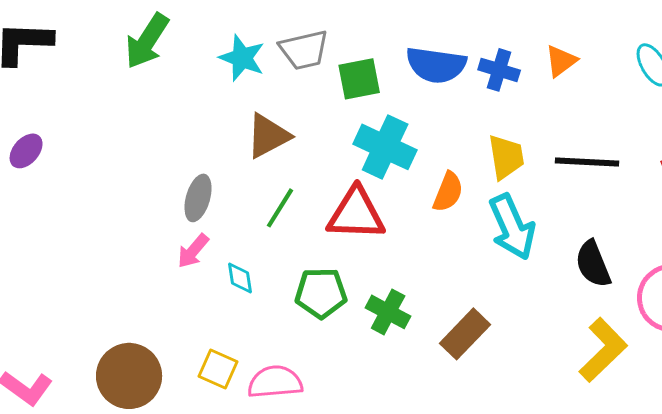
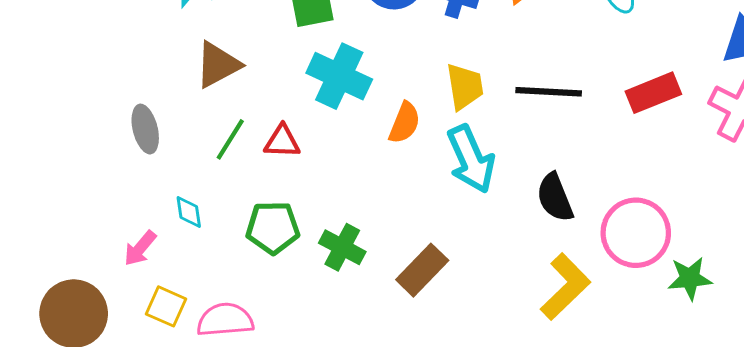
gray ellipse: (198, 198) -> (145, 129), turned -30
red triangle: (356, 214) -> (282, 141), moved, size x0.6
pink arrow: (193, 251) -> (140, 248), moved

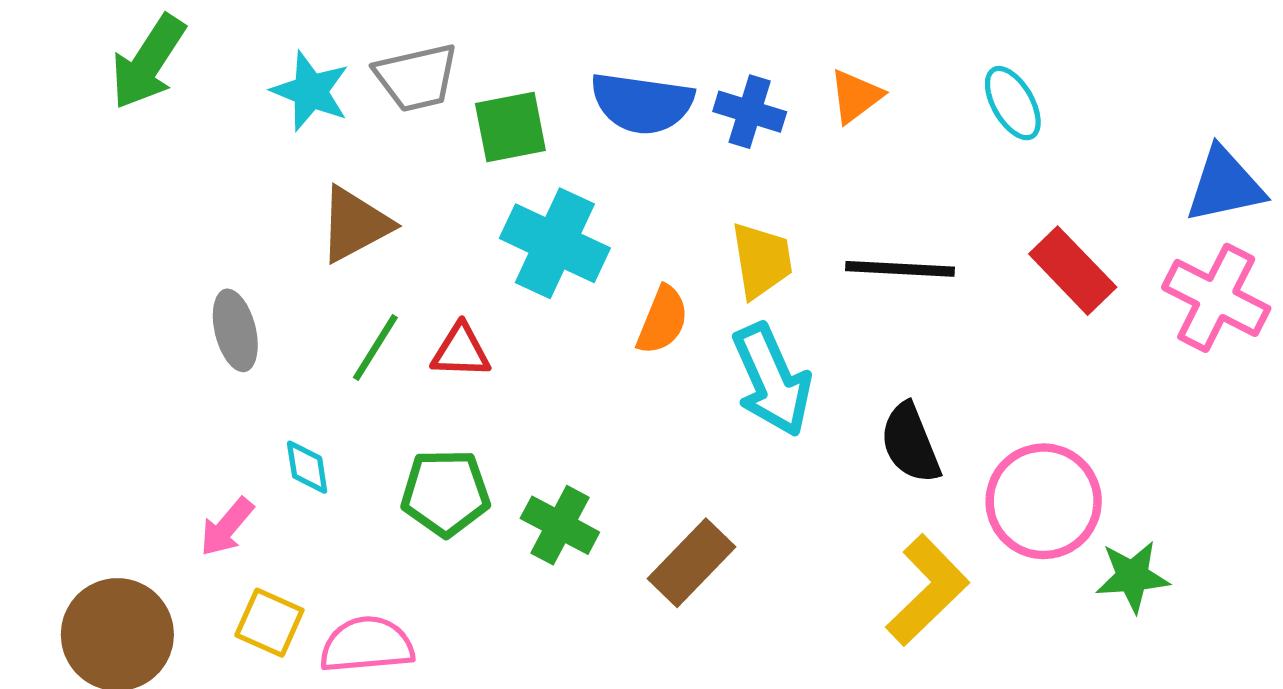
red rectangle: (653, 93) -> (1073, 271), turned 68

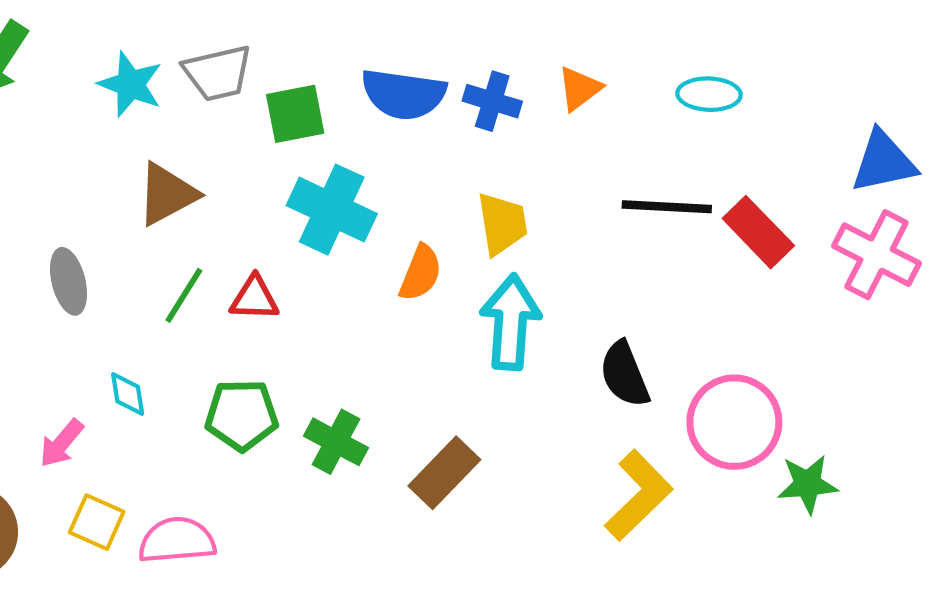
cyan ellipse: (1013, 103) -> (709, 94), turned -58
black line: (900, 269) -> (667, 207), moved
cyan arrow: (772, 380) -> (511, 322), turned -152

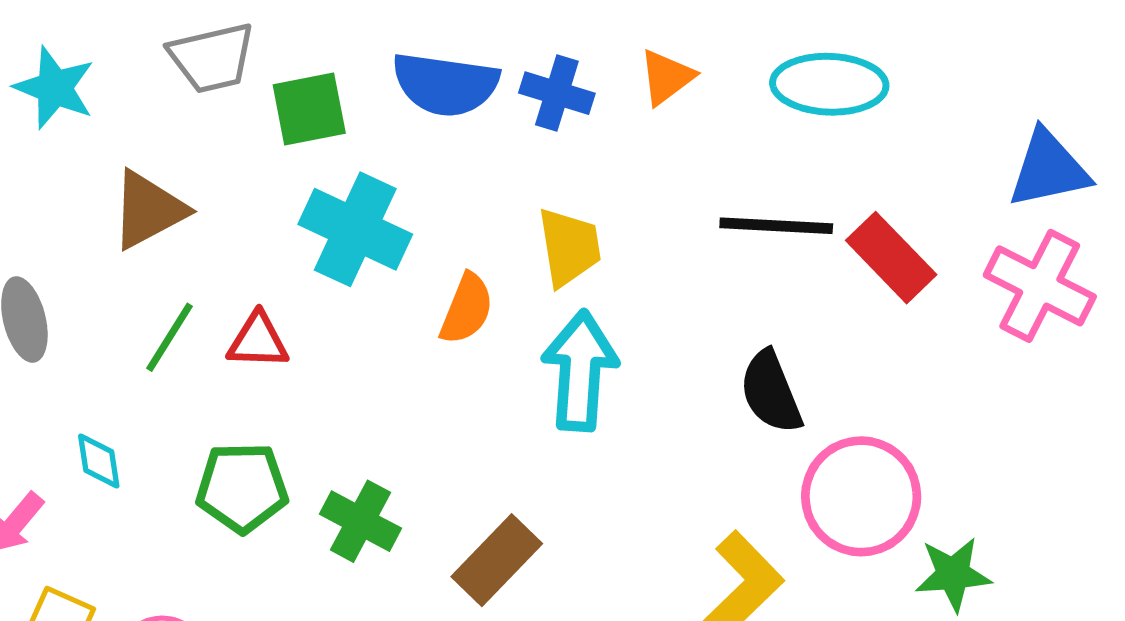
cyan star: (130, 84) -> (55, 88), moved
cyan ellipse: (709, 94) -> (829, 84), size x1.4
black semicircle: (625, 374) -> (771, 392), moved

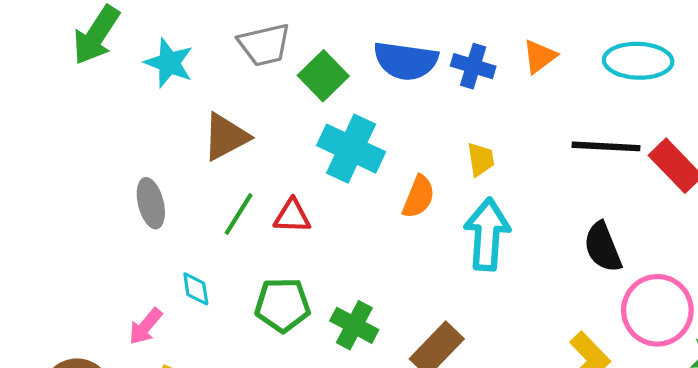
green square: (309, 109) -> (323, 76), turned -33
yellow trapezoid: (569, 247) -> (481, 159), size x0.7

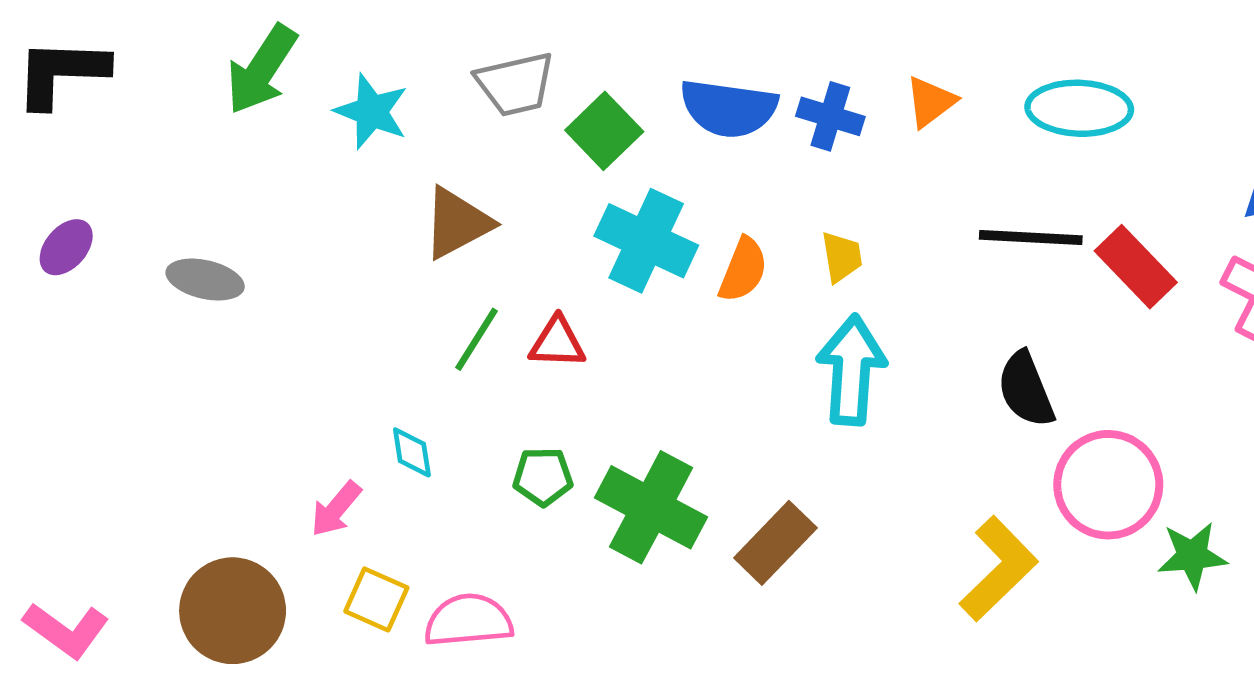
orange semicircle: (419, 197) -> (743, 270), moved
gray ellipse: (151, 203) -> (205, 280), moved, turned -63
green pentagon: (283, 305) -> (543, 477), size x0.7
green cross: (354, 325) -> (651, 507), size x1.5

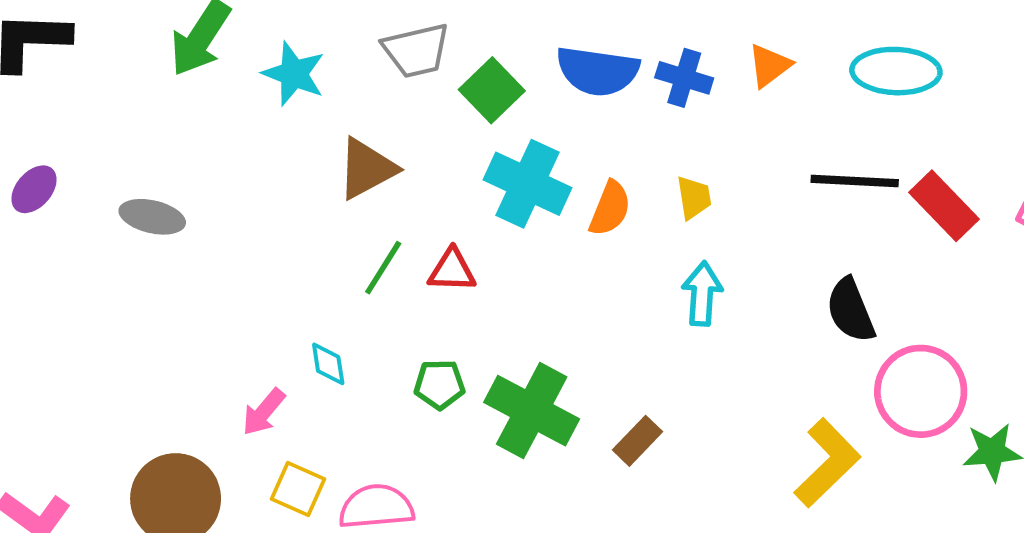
cyan arrow: (851, 370) -> (702, 294), size x0.7
brown rectangle: (775, 543) -> (637, 441), size x0.7

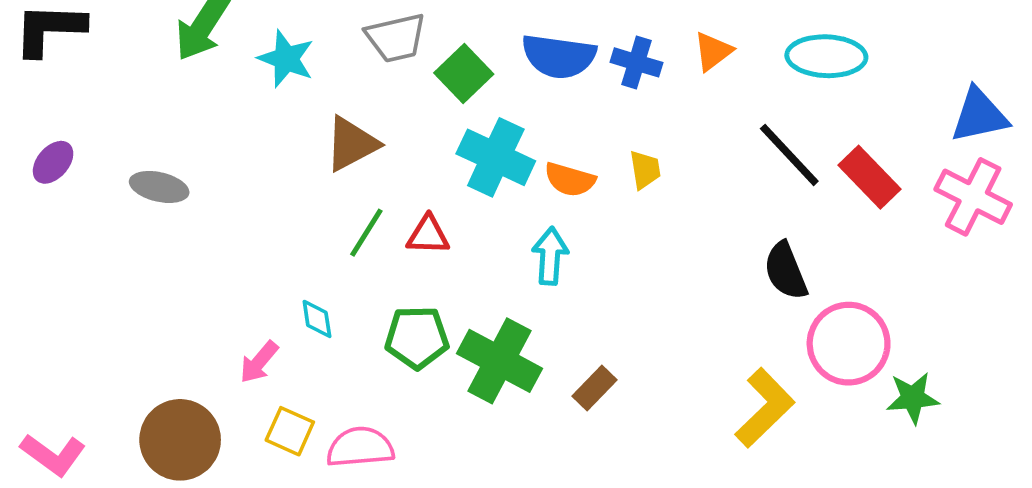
black line: (855, 181) -> (789, 155), turned 44
orange semicircle: (610, 209) -> (570, 180), turned 84
cyan arrow: (702, 294) -> (550, 256), moved
green pentagon: (440, 384) -> (417, 337), size x1.4

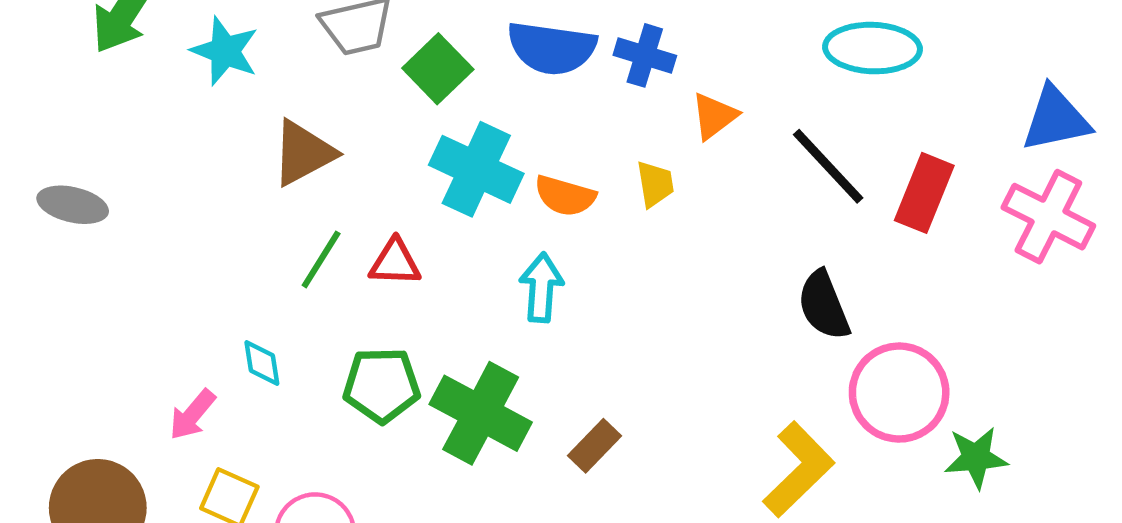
orange triangle: (713, 51) -> (714, 116), moved
red rectangle: (870, 177) -> (924, 193), turned 66

